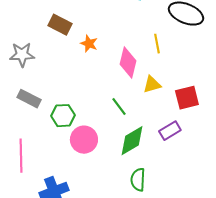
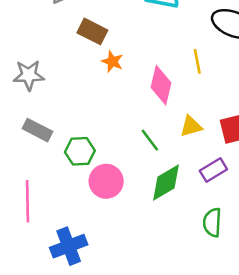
brown rectangle: (60, 25) -> (92, 31), moved
yellow triangle: (152, 85) -> (191, 126), moved
green semicircle: (138, 180) -> (212, 222), moved

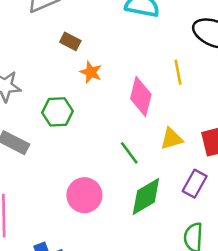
brown rectangle: (92, 31) -> (70, 41), size x0.7
green hexagon: (80, 151) -> (57, 112), moved
purple rectangle: (213, 170) -> (195, 184), turned -30

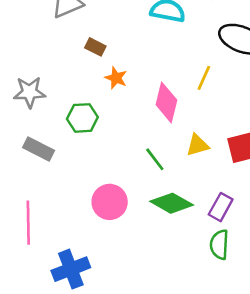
yellow line: (178, 72) -> (204, 78), turned 35
purple rectangle: (195, 184) -> (221, 207), moved
green diamond: (146, 196) -> (172, 203), turned 60

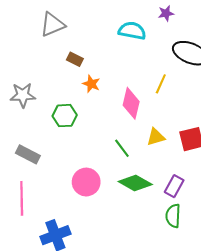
gray rectangle: (39, 149) -> (28, 154), moved

